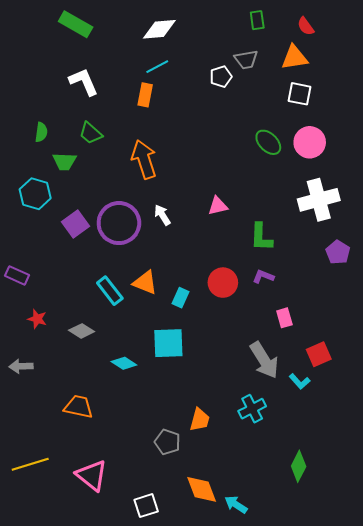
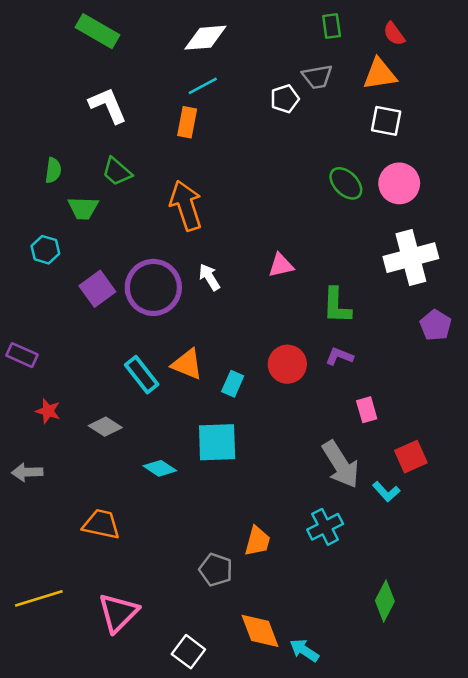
cyan hexagon: (35, 194) -> (45, 250), size x0.7
pink triangle: (92, 475) -> (118, 613), turned 36
white square: (146, 506) -> (188, 652), turned -35

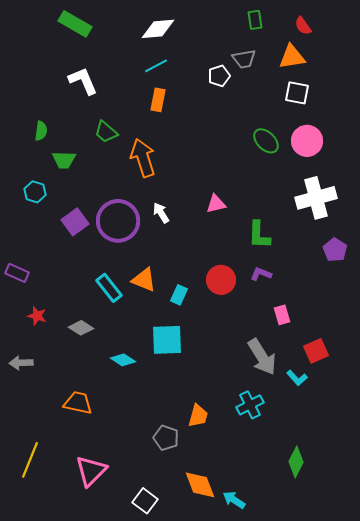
orange rectangle: (187, 122) -> (158, 100), moved
green trapezoid: (117, 172) -> (106, 132), moved
yellow line: (39, 598) -> (30, 460), turned -51

